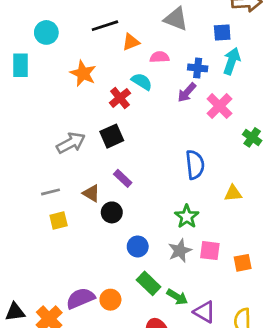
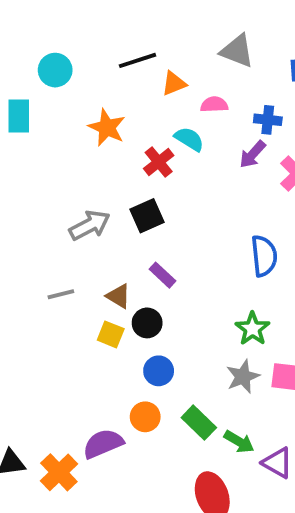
yellow square: (59, 221) -> (111, 334), moved, turned 36
blue circle: (138, 246) -> (159, 371), moved
orange circle: (110, 300) -> (145, 417), moved

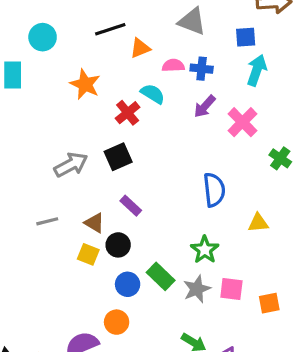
blue cross: (268, 120) -> (202, 69), moved
green rectangle: (199, 423) -> (161, 276), moved

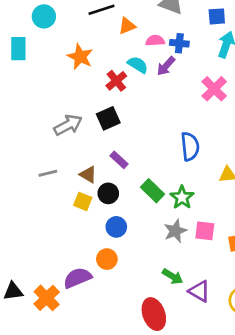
purple arrow: (205, 106) -> (166, 66), moved
green rectangle: (161, 276) -> (152, 191), moved

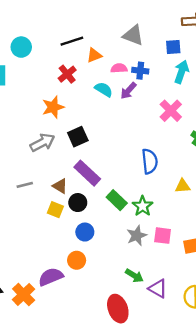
orange star: (80, 57) -> (53, 107), moved, turned 30
red cross: (116, 81) -> (67, 74), moved
purple rectangle: (119, 160) -> (87, 173), size x1.6

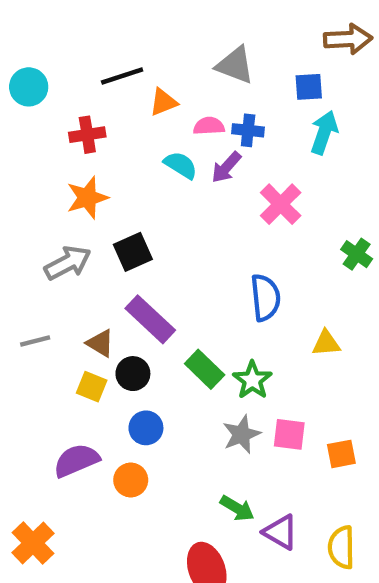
red cross: (67, 74) -> (87, 135), moved, turned 30
pink cross: (171, 111) -> (281, 204), moved
purple semicircle: (51, 277) -> (76, 460), moved

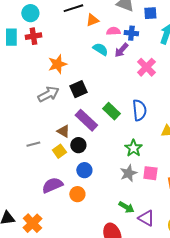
blue square: (309, 87) -> (150, 13), moved
red cross: (87, 135) -> (33, 36), moved
gray line: (35, 341) -> (33, 144), moved
green rectangle: (205, 369) -> (111, 111), moved
yellow square: (92, 387) -> (59, 151), turned 32

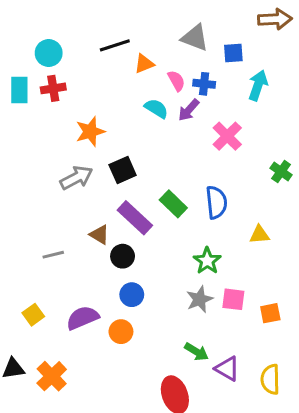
pink semicircle: (113, 31) -> (176, 81), turned 64
yellow square: (59, 151) -> (33, 315), moved

